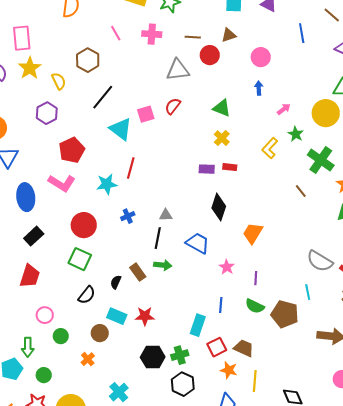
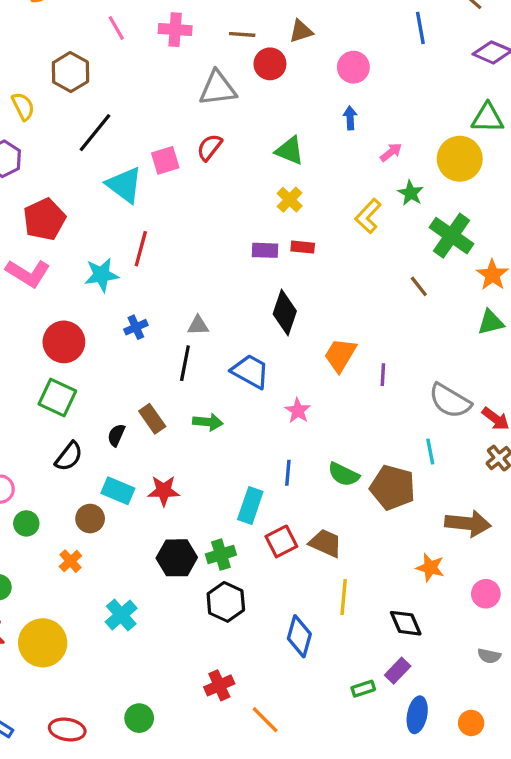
green arrow: (163, 265) -> (208, 422), moved
purple line: (256, 278) -> (383, 375), moved
orange star: (229, 370) -> (430, 568), moved

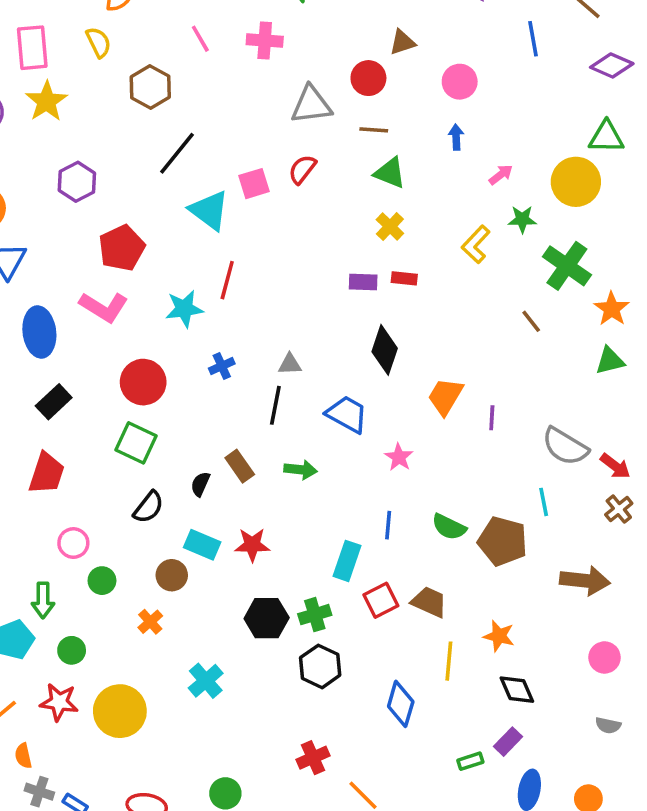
brown line: (242, 34) -> (374, 130), moved
yellow semicircle: (23, 106) -> (98, 42), moved
green star: (411, 193) -> (522, 219), turned -30
orange star: (430, 568) -> (499, 636), moved

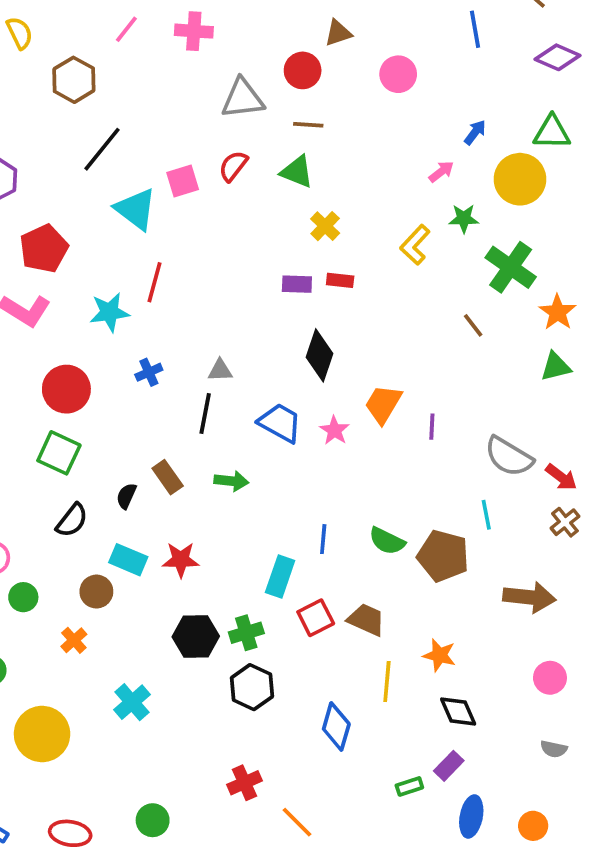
pink line: (200, 39) -> (126, 29), turned 68
blue arrow: (456, 137) -> (475, 132), moved, turned 40
green triangle: (390, 173) -> (297, 172), moved
pink star: (399, 457) -> (334, 430), moved

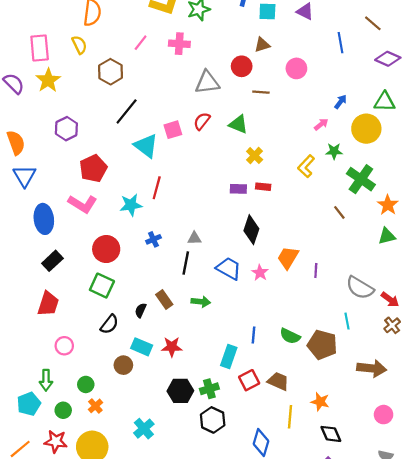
brown line: (308, 125) -> (261, 92), moved
green circle: (23, 597) -> (86, 384), moved
orange cross: (74, 640) -> (95, 406), moved

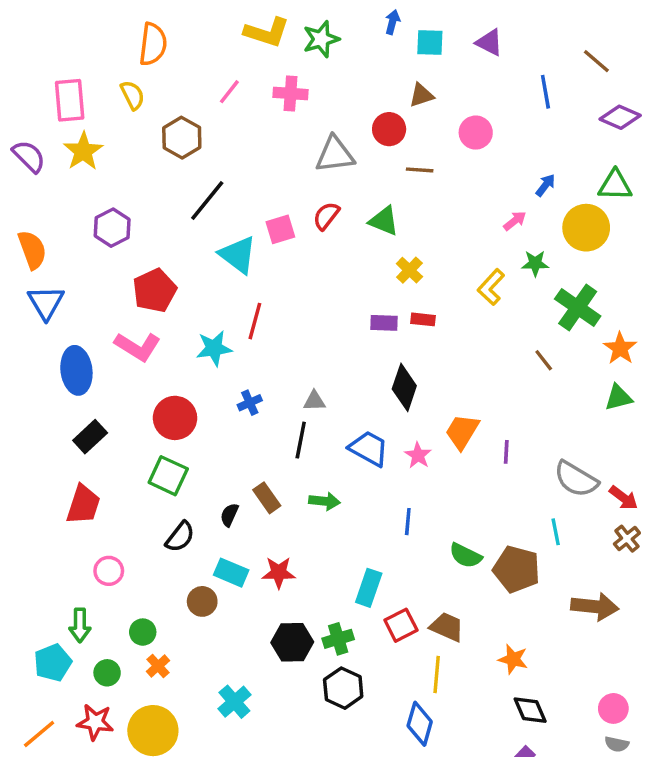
blue line: (253, 335) -> (408, 522), moved
pink circle: (384, 415) -> (613, 708), moved
yellow line: (290, 417) -> (437, 674), moved

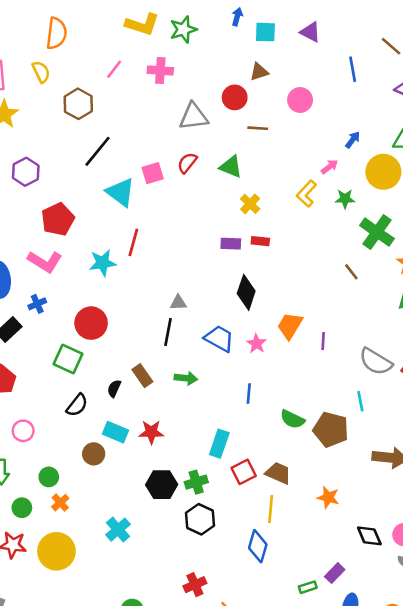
yellow L-shape: (491, 287) -> (306, 194), moved
blue cross: (250, 403) -> (37, 304), moved
red circle: (175, 418) -> (91, 323), moved
black diamond: (530, 710) -> (369, 536), moved

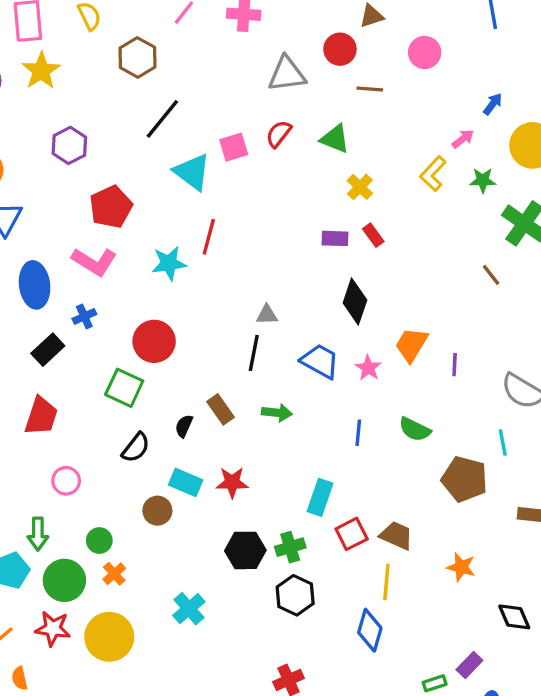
red rectangle: (260, 241) -> (373, 235), turned 48
green semicircle: (292, 419) -> (415, 429), moved
green circle: (22, 508) -> (64, 580), size x1.6

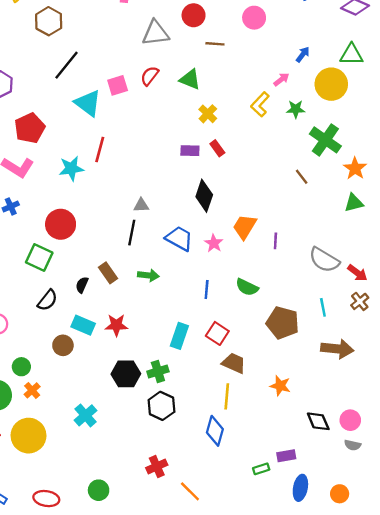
cyan line: (503, 443) -> (323, 307), moved
red square: (352, 534) -> (217, 333), moved, turned -30
purple rectangle: (469, 665) -> (286, 456), turned 36

